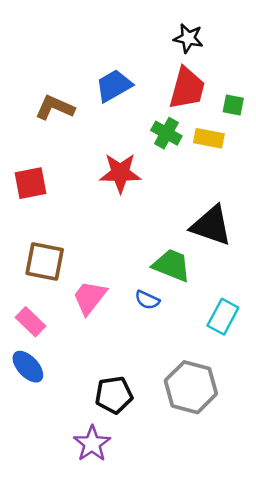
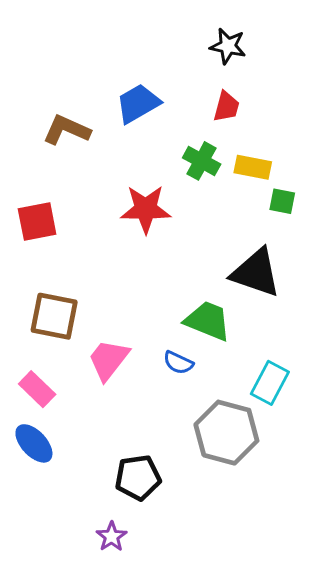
red trapezoid: (187, 88) -> (226, 107), size x0.6
green square: (233, 105) -> (282, 201), moved
gray hexagon: (191, 387) -> (226, 433), moved
purple star: (92, 444) -> (112, 537), size x0.7

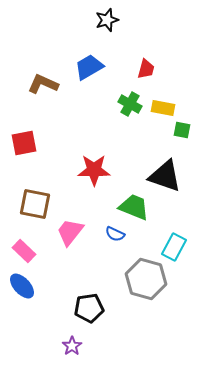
black star: (228, 46) -> (107, 20), moved, turned -30
red star: (146, 209) -> (94, 170), moved

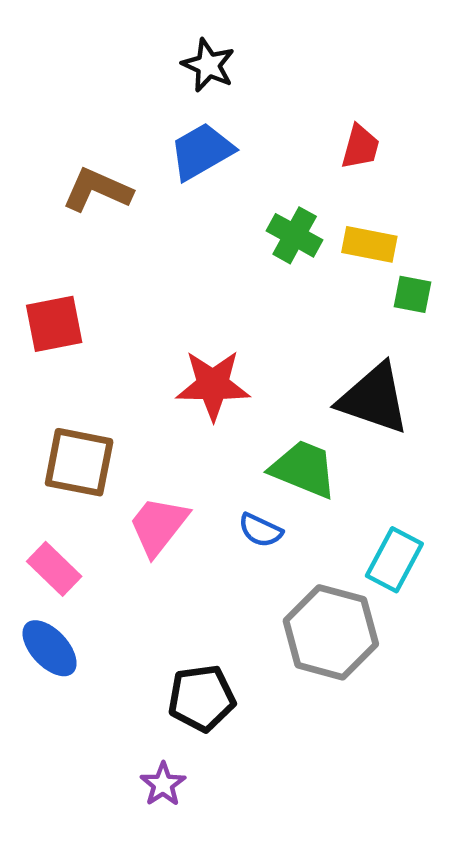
black star: (107, 20) -> (208, 65), moved, turned -30
red trapezoid: (146, 69) -> (360, 147), moved

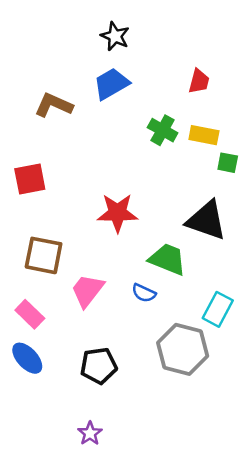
black pentagon: (202, 698) -> (99, 366), moved

